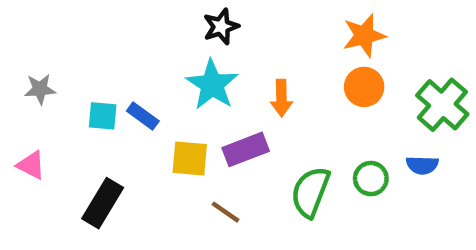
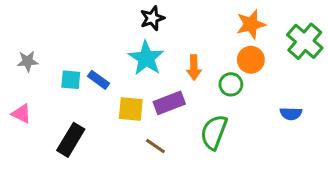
green cross: (442, 105) -> (305, 41), moved
green circle: (371, 179) -> (231, 84), moved

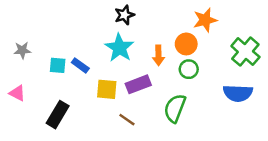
green cross: (305, 41) -> (245, 52), moved
orange circle: (251, 60) -> (186, 44), moved
blue semicircle: (291, 114) -> (238, 93), size x1.6

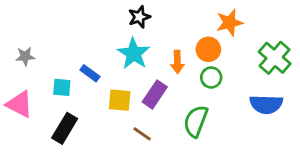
cyan square: (58, 65) -> (62, 87), moved
purple rectangle: (138, 84) -> (155, 94), turned -35
pink triangle: (17, 93) -> (20, 104), size x1.5

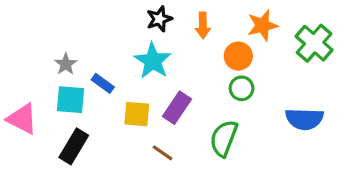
gray star: (25, 56) -> (66, 64), moved, turned -30
green cross: (275, 58) -> (314, 43), moved
orange arrow: (177, 62) -> (203, 25), moved
cyan square: (62, 87) -> (71, 100), size x1.4

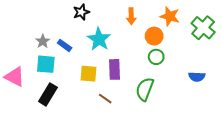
black star: (159, 19) -> (81, 12), moved
orange star: (262, 25) -> (170, 16), turned 30
blue rectangle: (103, 83) -> (65, 45), moved
purple rectangle: (177, 108) -> (115, 69), turned -36
blue semicircle: (304, 119) -> (197, 77), size x0.7

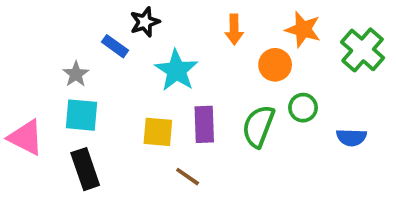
blue rectangle: (65, 45) -> (115, 46), moved
green circle: (156, 57) -> (303, 108), moved
green semicircle: (145, 89) -> (258, 126), moved
black rectangle: (48, 94) -> (85, 169), turned -50

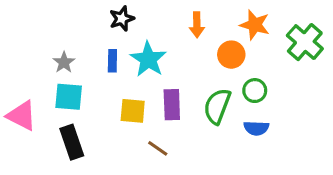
blue rectangle: (115, 46) -> (112, 61), moved, turned 55
blue semicircle: (351, 137) -> (256, 128), moved

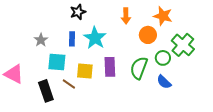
green cross: (305, 42) -> (183, 45), moved
cyan square: (69, 97) -> (57, 62), moved
blue semicircle: (256, 128) -> (164, 82), turned 42
brown line: (158, 148) -> (69, 84), moved

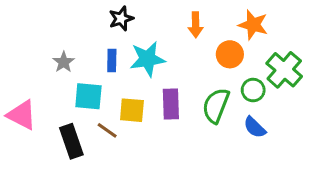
cyan star: (95, 38) -> (147, 59), turned 30

